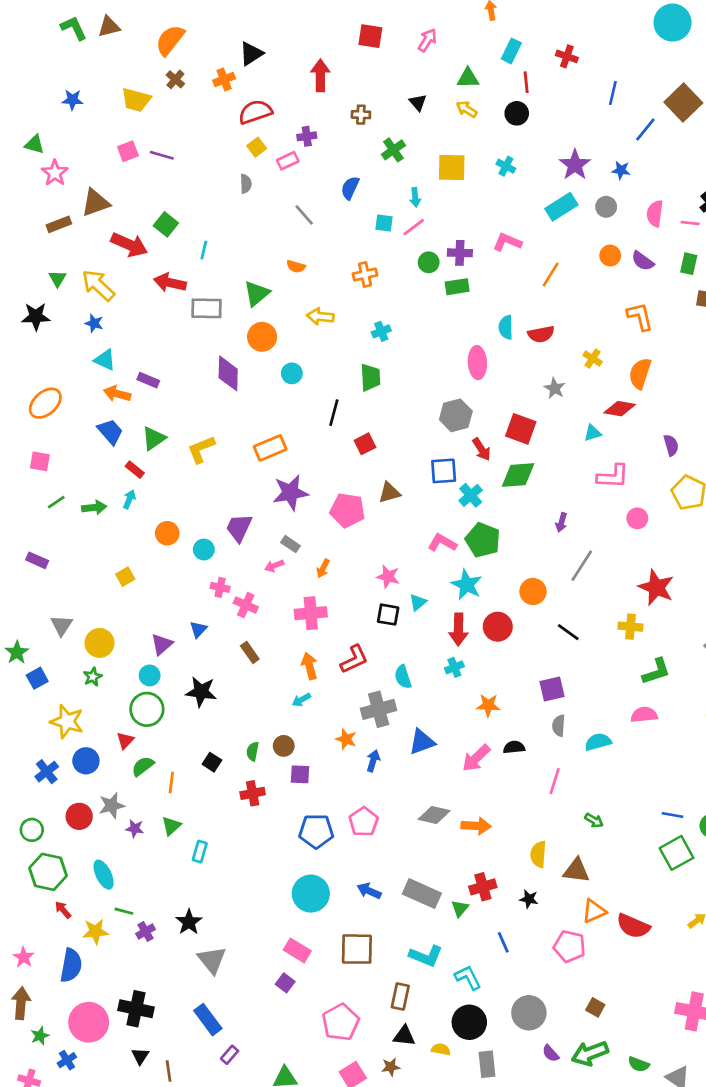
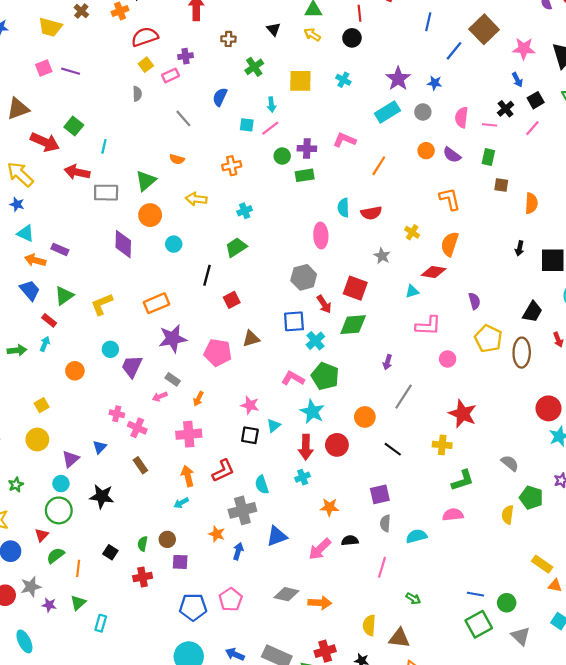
green trapezoid: (370, 377) -> (236, 247), turned -120
cyan circle: (204, 549) -> (110, 349), moved
yellow circle: (100, 643) -> (37, 440), moved

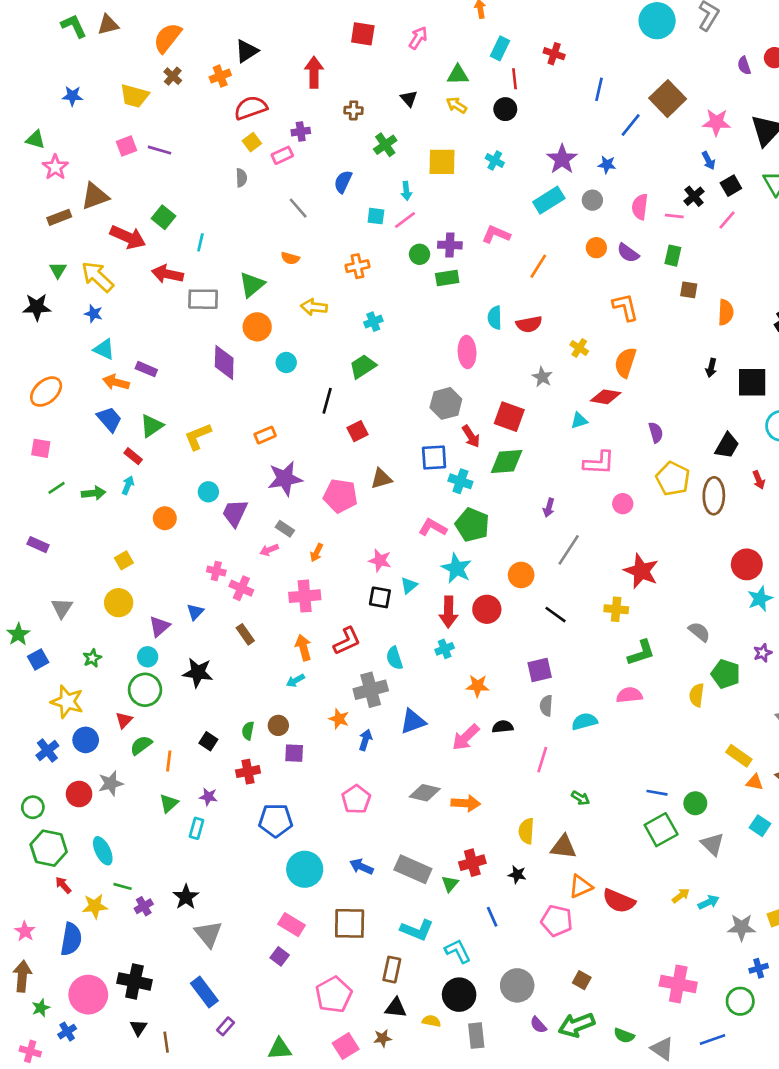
orange rectangle: (157, 303) -> (265, 435), size x0.7
cyan cross: (315, 341) -> (460, 481), turned -30
purple star: (49, 605) -> (208, 797), moved
blue pentagon: (193, 607) -> (276, 820), moved

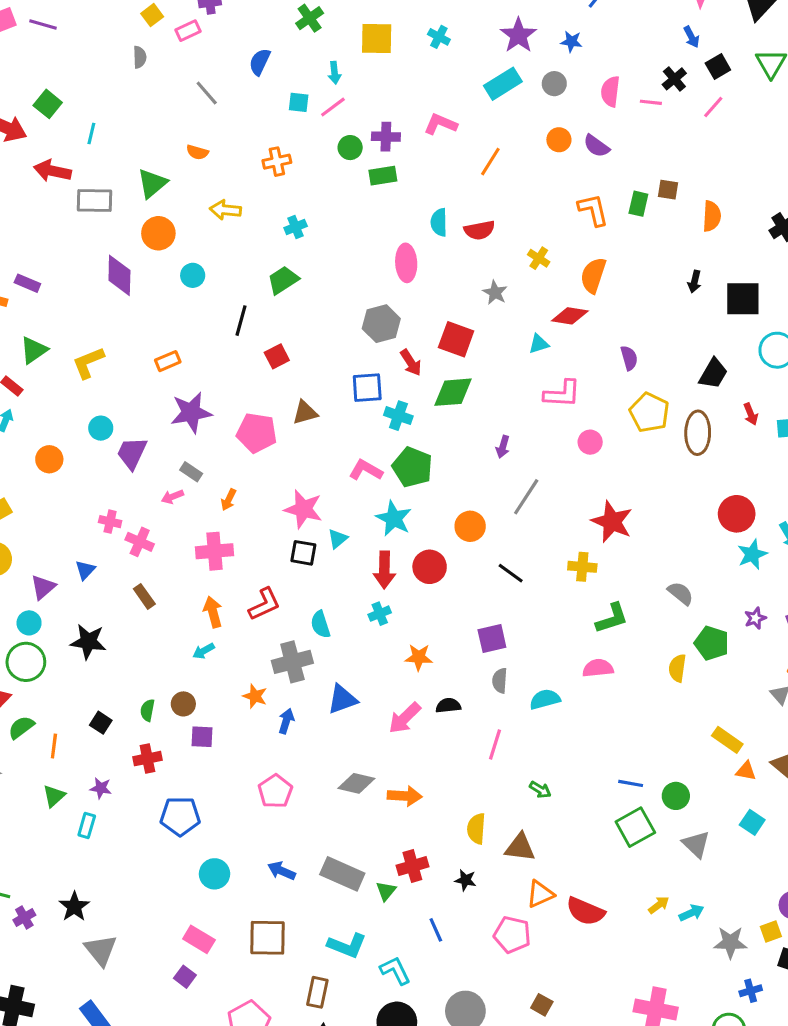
green rectangle: (673, 256) -> (638, 204), moved
pink star: (380, 560) -> (303, 509), size x1.4
cyan circle: (305, 869) -> (214, 874), size x0.7

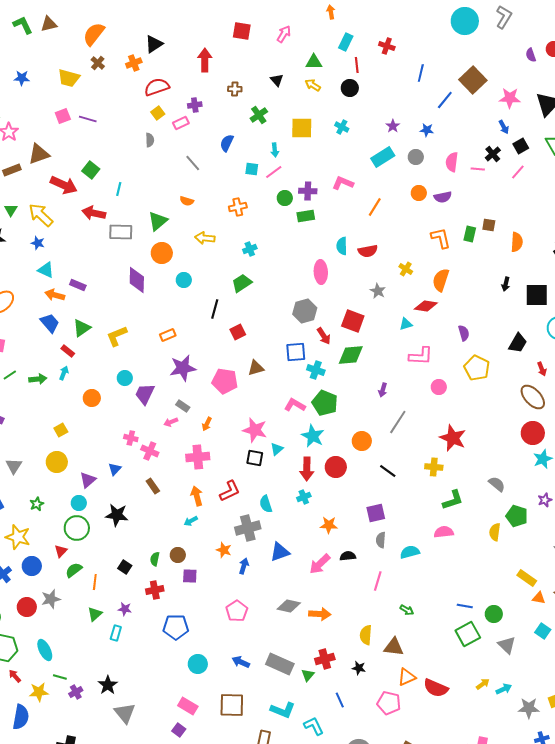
purple star: (518, 35) -> (393, 126), size x0.6
purple semicircle: (596, 146) -> (443, 197), turned -48
brown ellipse: (698, 433) -> (533, 397), moved, turned -44

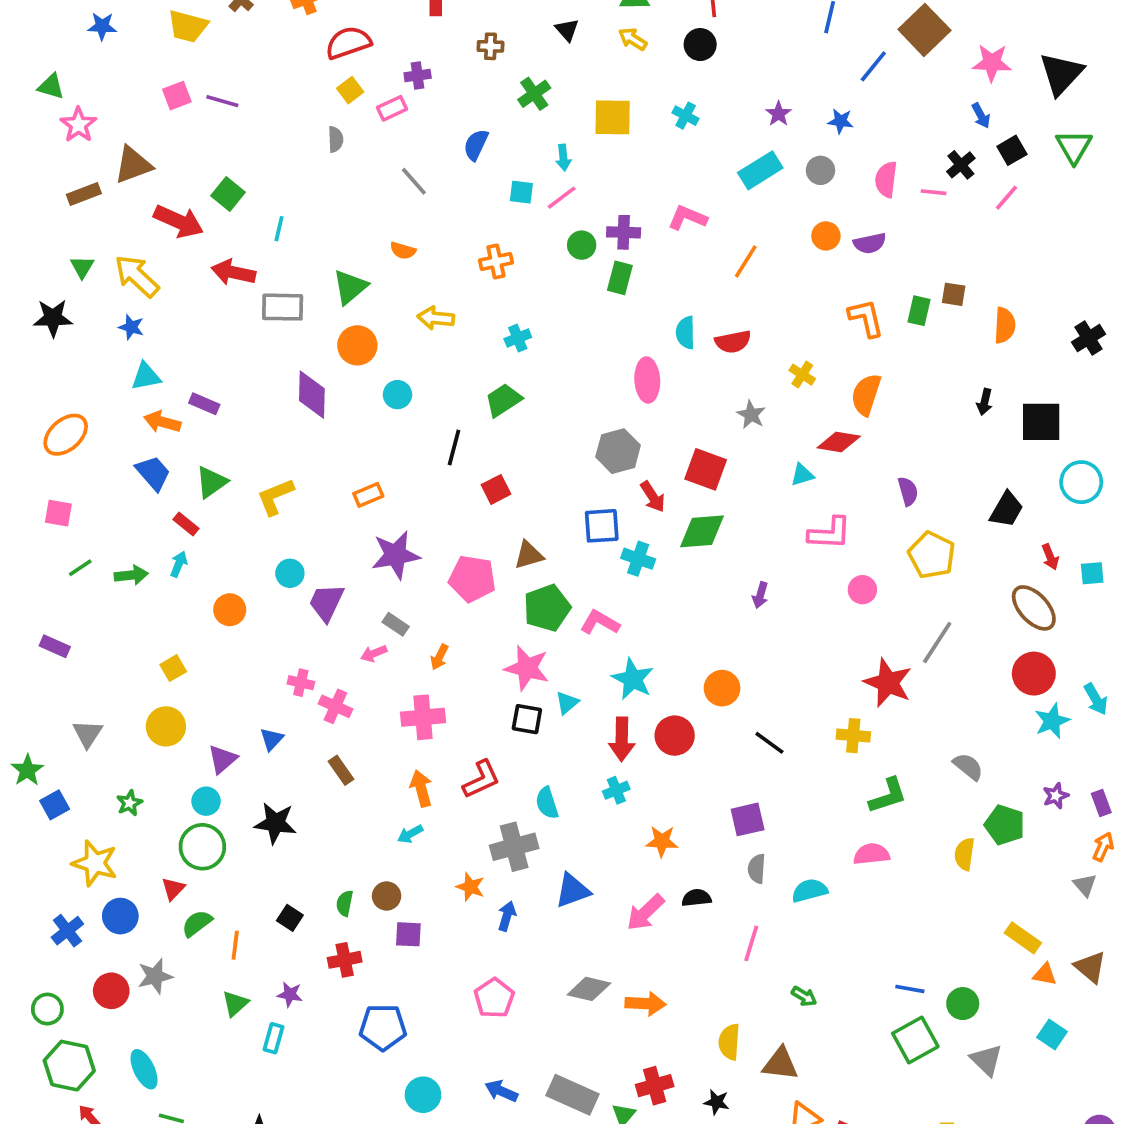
green rectangle: (306, 216) -> (620, 278), turned -66
cyan triangle: (46, 270) -> (146, 376), turned -36
green pentagon: (325, 403) -> (547, 608), moved, turned 30
gray line: (398, 422) -> (937, 643), moved

